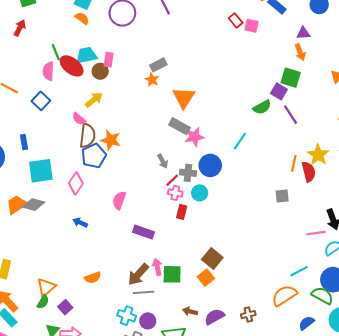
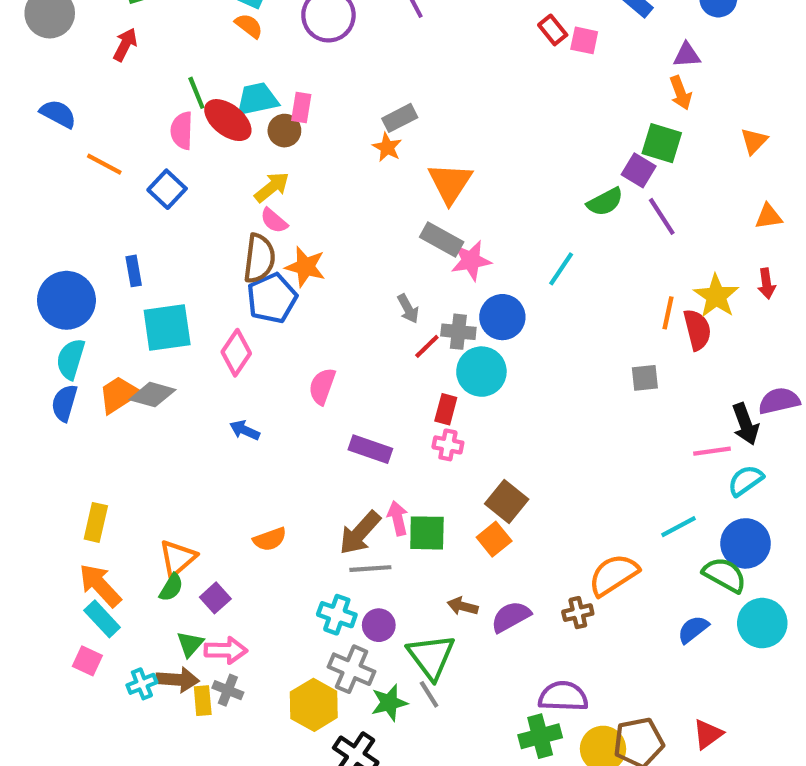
pink semicircle: (79, 119) -> (274, 221), moved
pink cross: (175, 193) -> (448, 445), moved
cyan circle: (200, 193) -> (481, 372), size x1.5
orange semicircle: (284, 296) -> (613, 575), moved

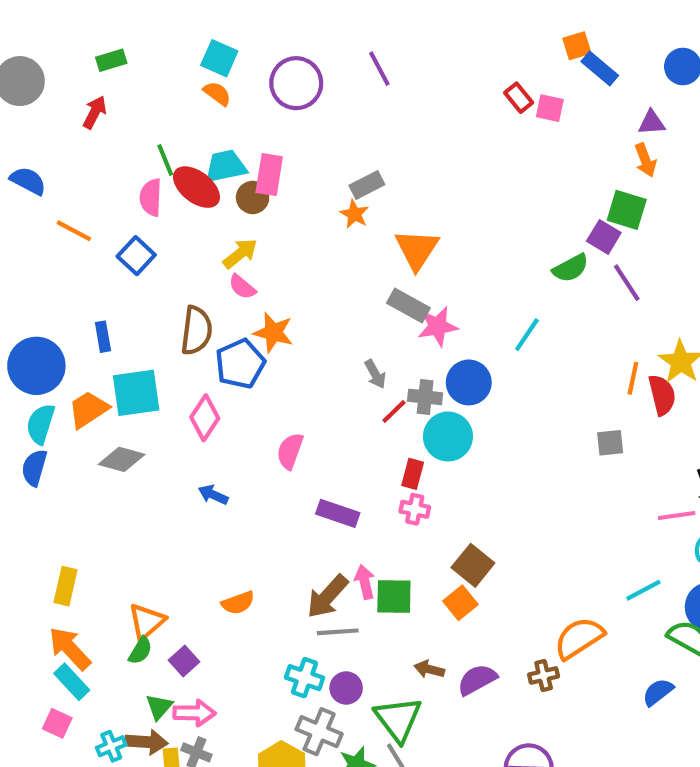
pink rectangle: (301, 107) -> (269, 175), size x1.4
brown semicircle: (259, 258) -> (196, 330), moved
orange trapezoid: (119, 395) -> (88, 409), moved

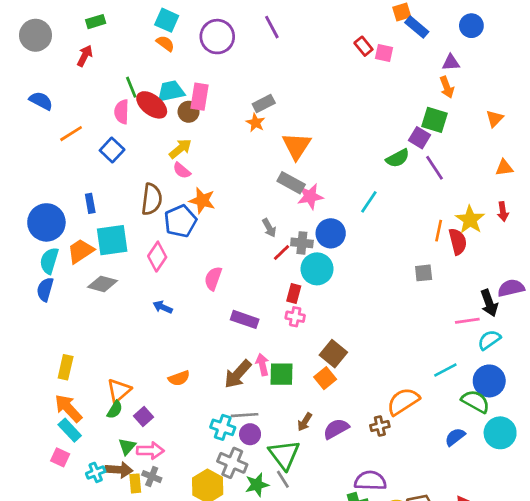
orange line: (74, 231) -> (71, 134), turned -60
gray line: (338, 632) -> (245, 415), moved
brown arrow: (429, 669) -> (305, 422), turned -72

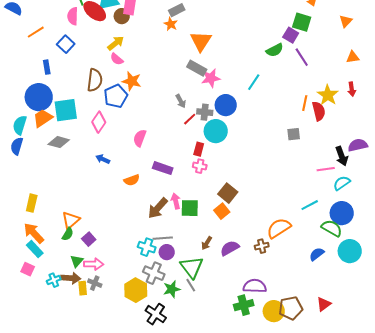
blue rectangle: (90, 203) -> (47, 67), moved
blue circle: (46, 222) -> (39, 97), moved
orange semicircle: (179, 378) -> (132, 180), moved

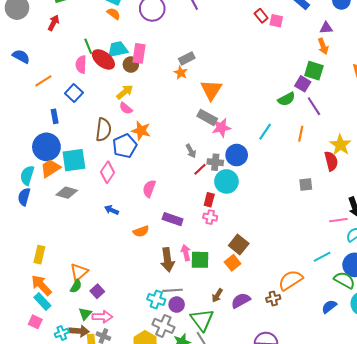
orange line: (305, 103) -> (301, 134), moved
brown arrow: (158, 208) -> (167, 260), turned -50

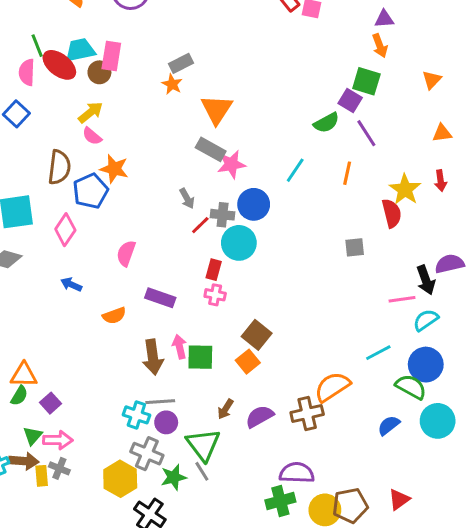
orange triangle: (79, 272) -> (24, 375), turned 42
brown cross: (273, 298) -> (307, 413), size x1.5

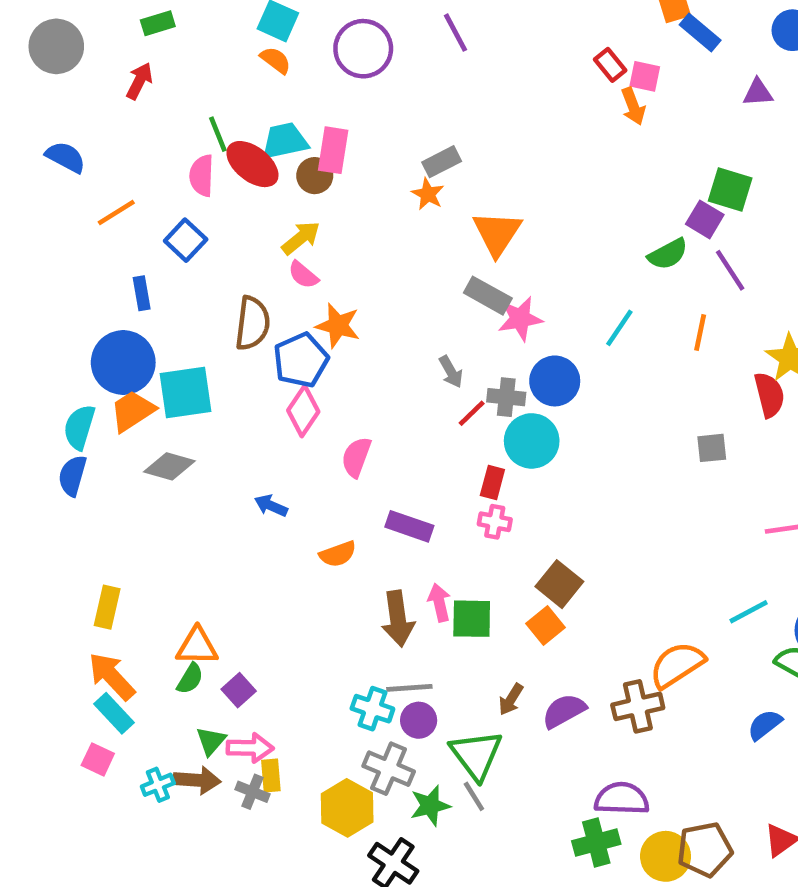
orange arrow: (380, 46) -> (633, 106), moved
pink diamond: (65, 230) -> (303, 411), moved
yellow rectangle: (42, 476) -> (271, 776), moved

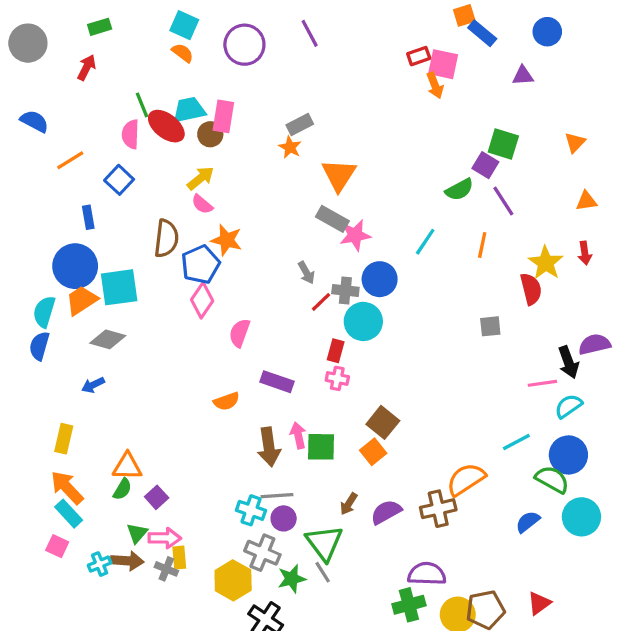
red rectangle: (610, 65) -> (419, 56), turned -70
pink square: (645, 76) -> (443, 64), size x1.4
blue arrow: (271, 506) -> (93, 385), moved, turned -50

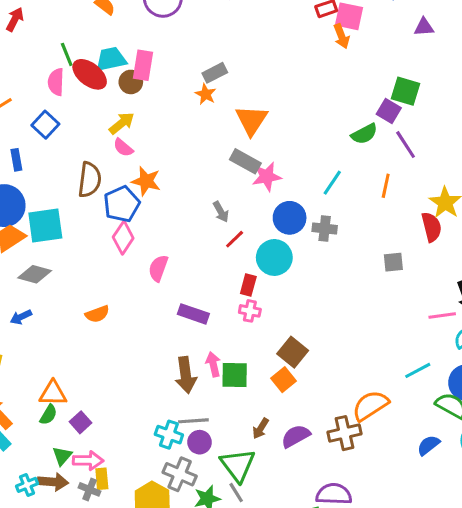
gray cross: (345, 291) -> (325, 228), moved
orange semicircle: (227, 401) -> (97, 314), moved

